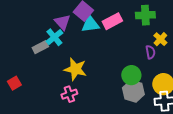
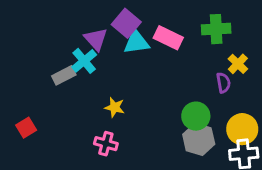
pink rectangle: (112, 21) -> (168, 38), turned 54
yellow star: (75, 69) -> (115, 107), size x0.6
pink cross: (69, 94) -> (106, 144), turned 35

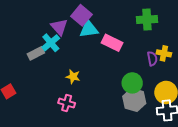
pink rectangle: (168, 38) -> (112, 43), moved
yellow cross: (238, 64) -> (164, 53), moved, turned -32

